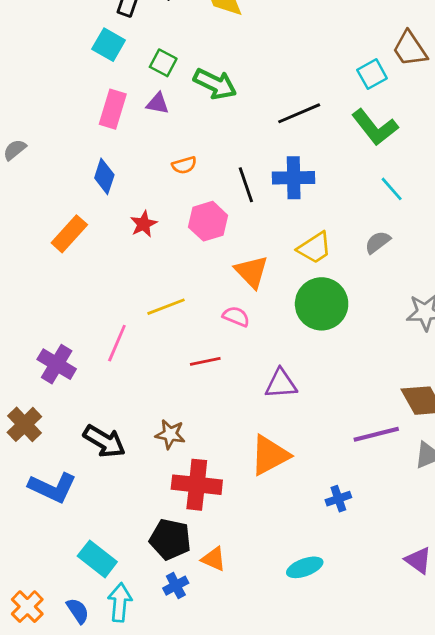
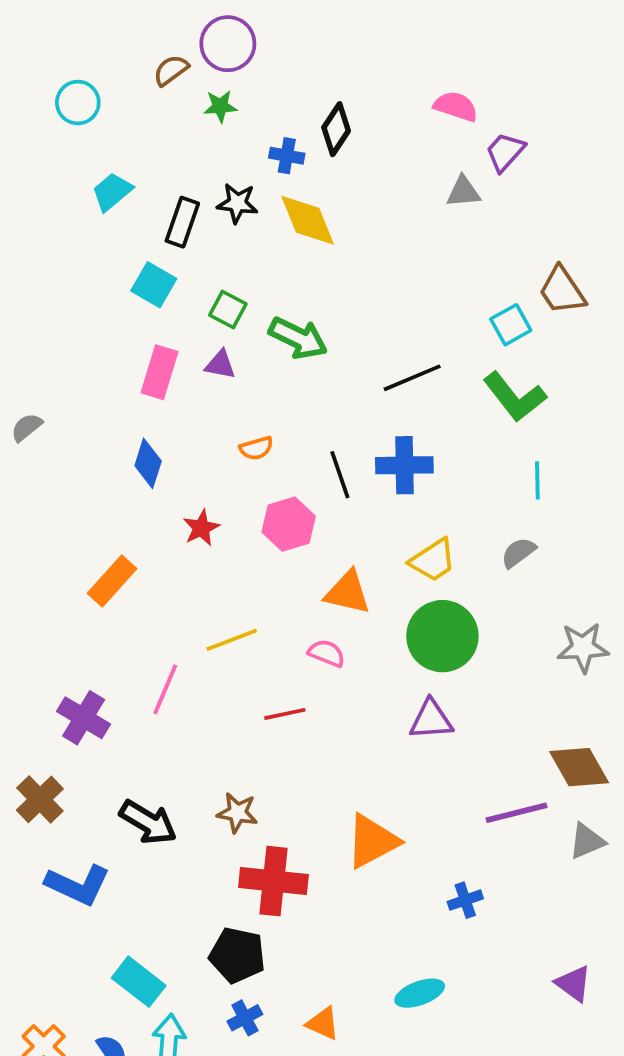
cyan line: (392, 189) -> (537, 480), turned 40
orange rectangle: (69, 234) -> (112, 581), moved
orange triangle: (251, 272) -> (347, 592), turned -33
purple triangle: (281, 384) -> (431, 720), moved
orange triangle: (214, 559) -> (323, 1023), moved

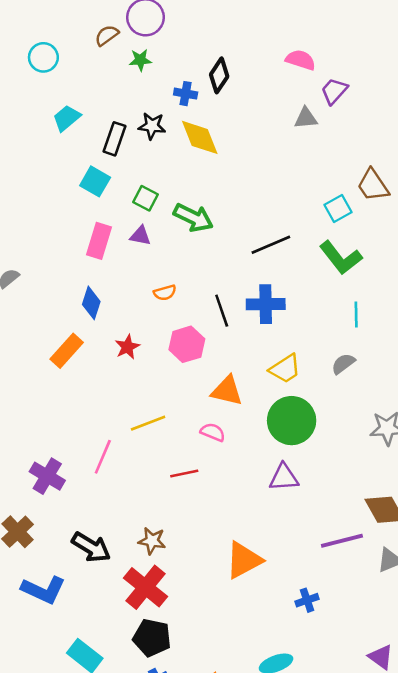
orange rectangle: (112, 581) -> (67, 351), moved
red cross: (273, 881) -> (145, 587), moved, turned 33

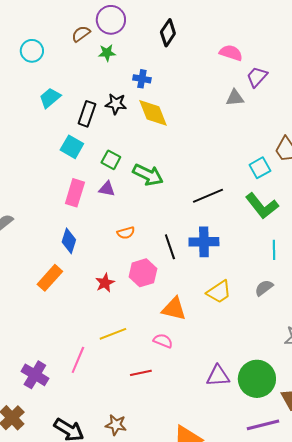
black diamond: (219, 75) -> (168, 33), moved
red star: (127, 347) -> (105, 283), moved
green circle: (292, 421) -> (257, 379), moved

